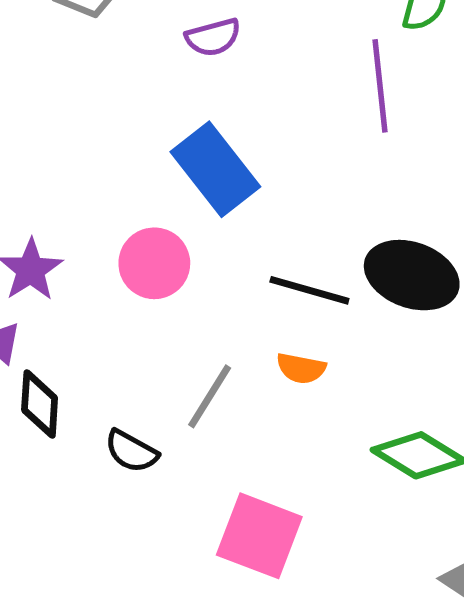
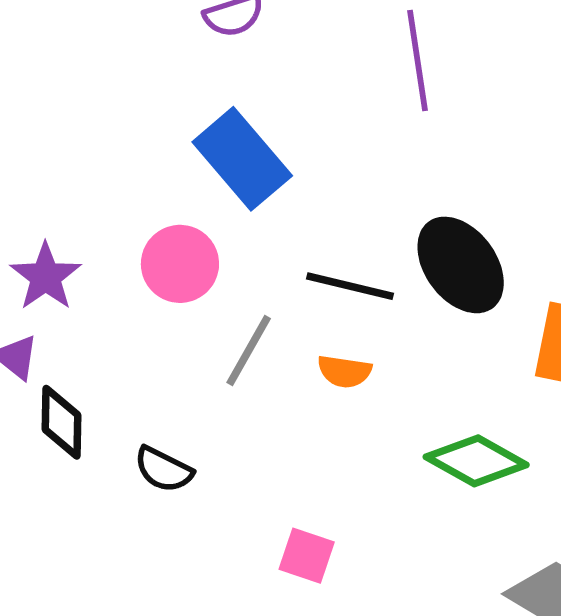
black ellipse: (412, 275) -> (461, 265), turned 36
gray line: (210, 396) -> (249, 351), moved
pink square: (259, 536) -> (307, 556), size x0.6

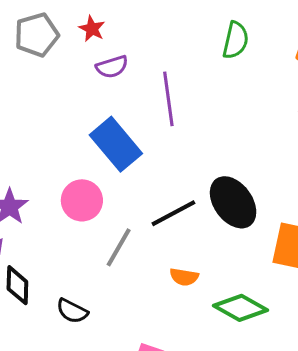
purple line: (417, 60) -> (168, 99), moved
black line: (350, 286) -> (173, 213), turned -42
orange semicircle: (344, 371) -> (184, 277), moved

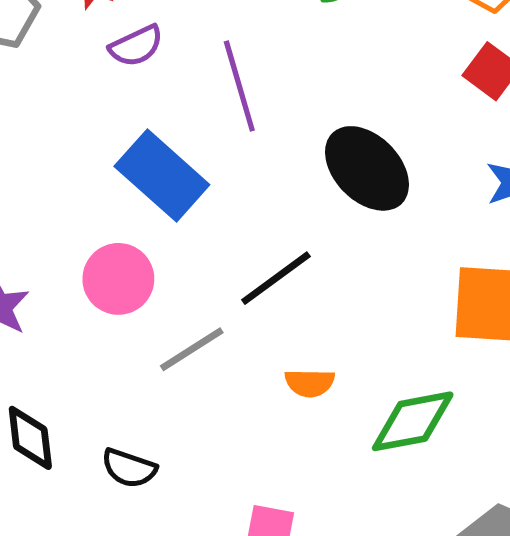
black ellipse: (233, 202) -> (367, 168), moved
gray line: (119, 247) -> (192, 349), turned 36
green diamond: (241, 308) -> (413, 421), turned -32

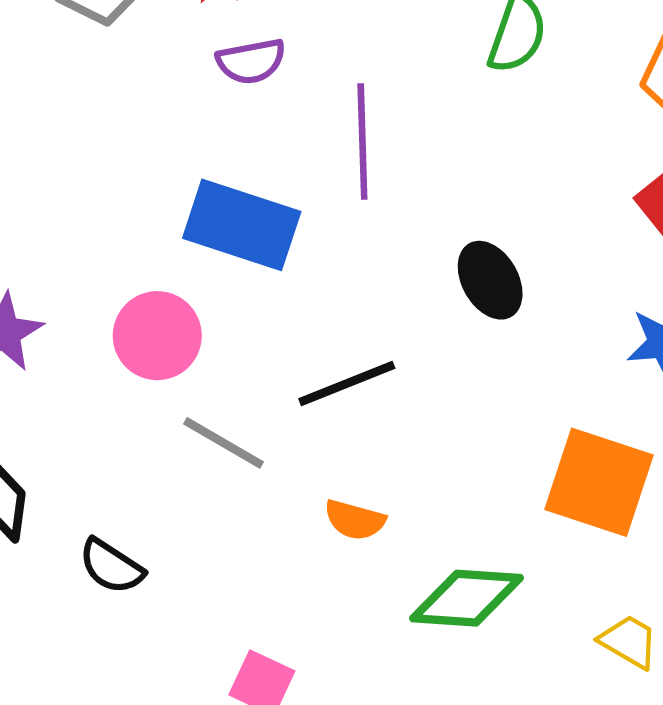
black ellipse: (367, 168) -> (490, 280), size x0.7
blue rectangle: (162, 175) -> (242, 225), turned -38
gray line: (192, 349) -> (224, 443), turned 48

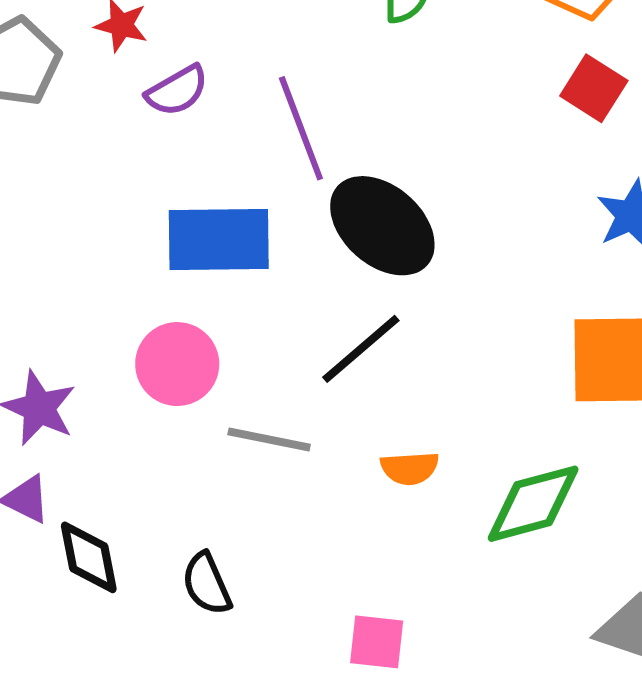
black ellipse: (490, 280) -> (382, 226), moved, size x1.5
black semicircle: (111, 566) -> (207, 584), turned 52

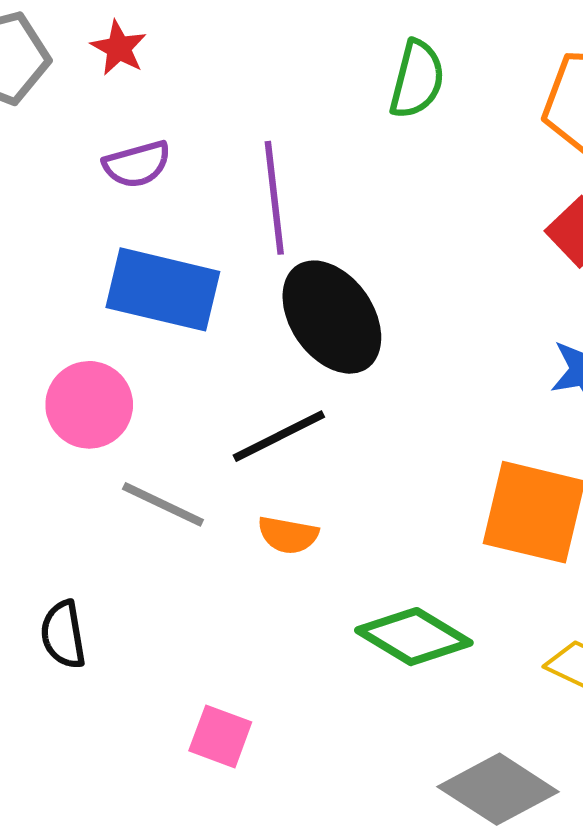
purple semicircle: (177, 91) -> (137, 164), moved
orange semicircle: (410, 468) -> (288, 535), moved
green diamond: (533, 504) -> (414, 637), turned 32

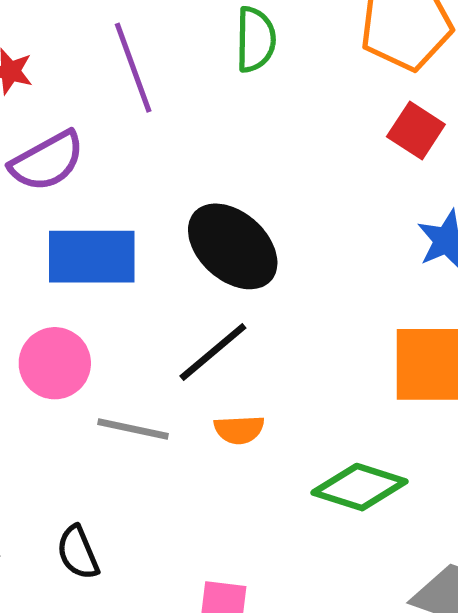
purple semicircle: (137, 164) -> (47, 161), size x1.4
purple line: (274, 198) -> (133, 68), moved

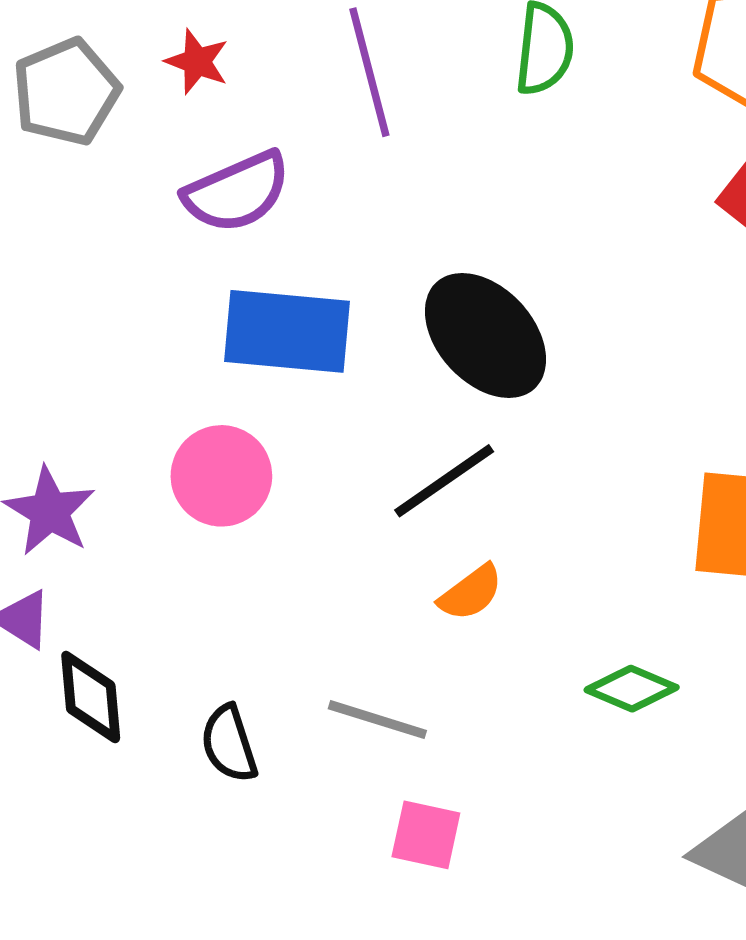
gray line: (133, 429) -> (377, 720), moved
orange semicircle: (239, 430) -> (471, 593), turned -39
green diamond: (359, 487) -> (632, 689), size x0.7

